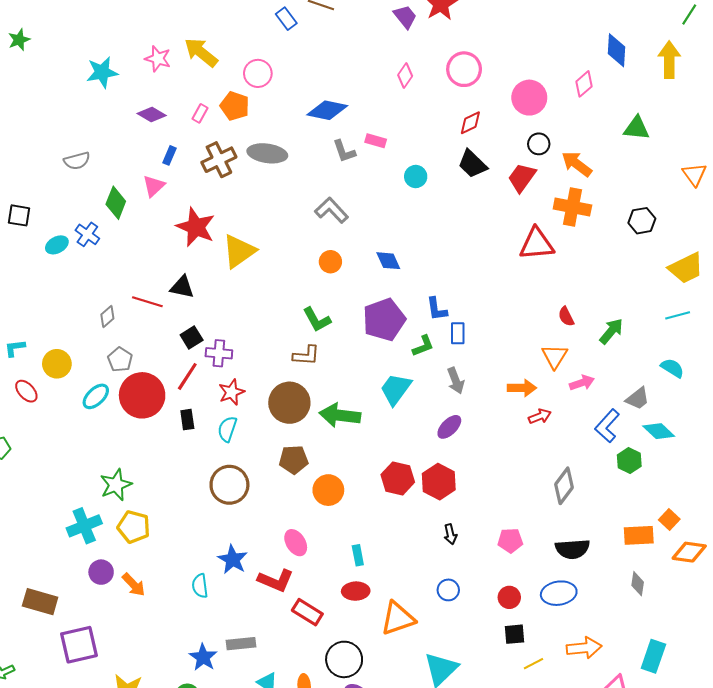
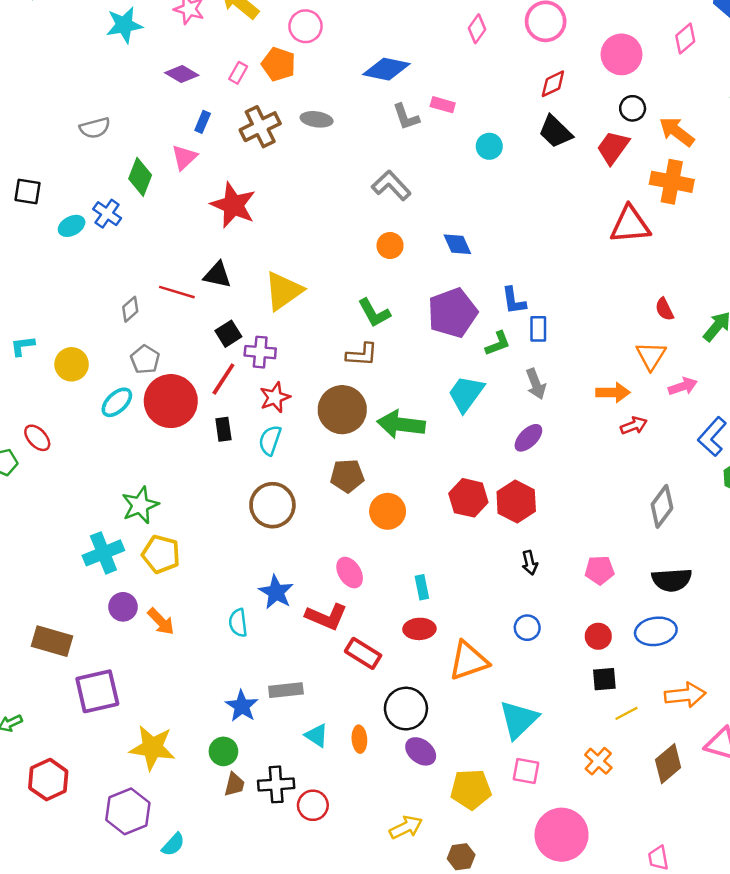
gray ellipse: (267, 153) -> (317, 119), size x0.7
yellow triangle: (239, 251) -> (283, 291), moved
red ellipse: (26, 391) -> (37, 438), moved

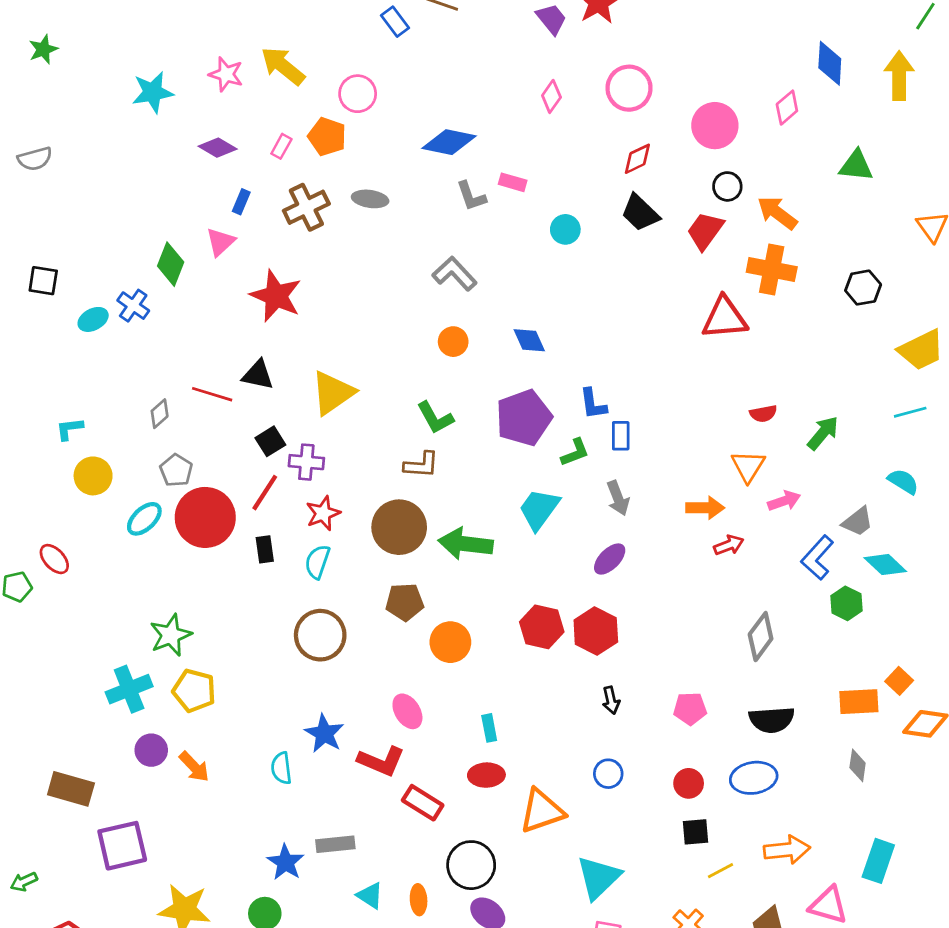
gray semicircle: (95, 128) -> (35, 159), moved
red semicircle: (664, 309) -> (763, 414), turned -75
cyan L-shape: (23, 346) -> (70, 429), moved

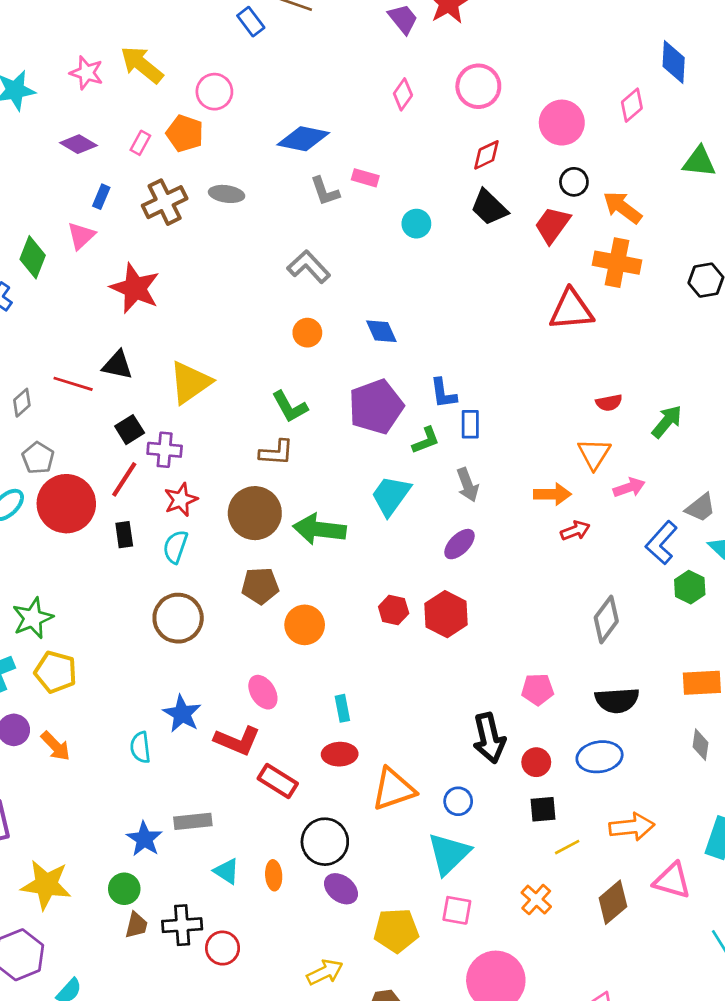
red hexagon: (542, 627) -> (394, 610), size x0.7
black arrow: (611, 700) -> (489, 738), moved, size x1.8
blue circle: (608, 774) -> (458, 801), moved

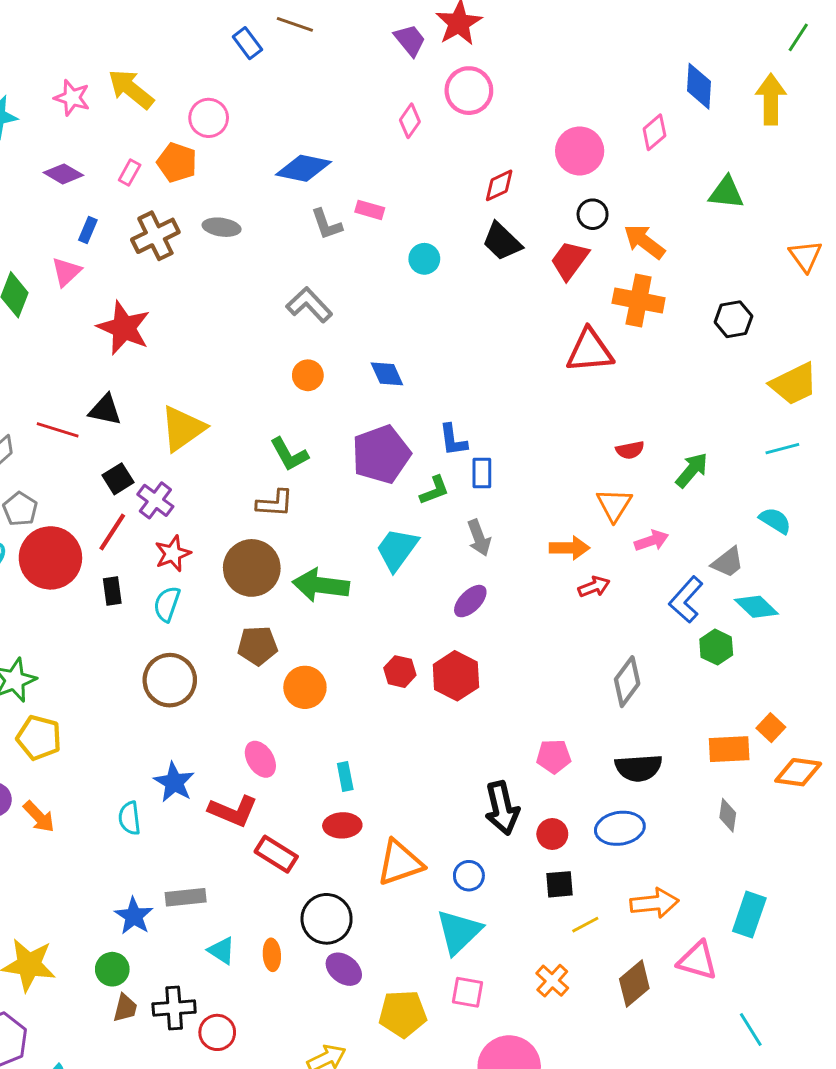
pink circle: (478, 86) -> (469, 91), moved
purple cross: (165, 450) -> (155, 500), turned 32

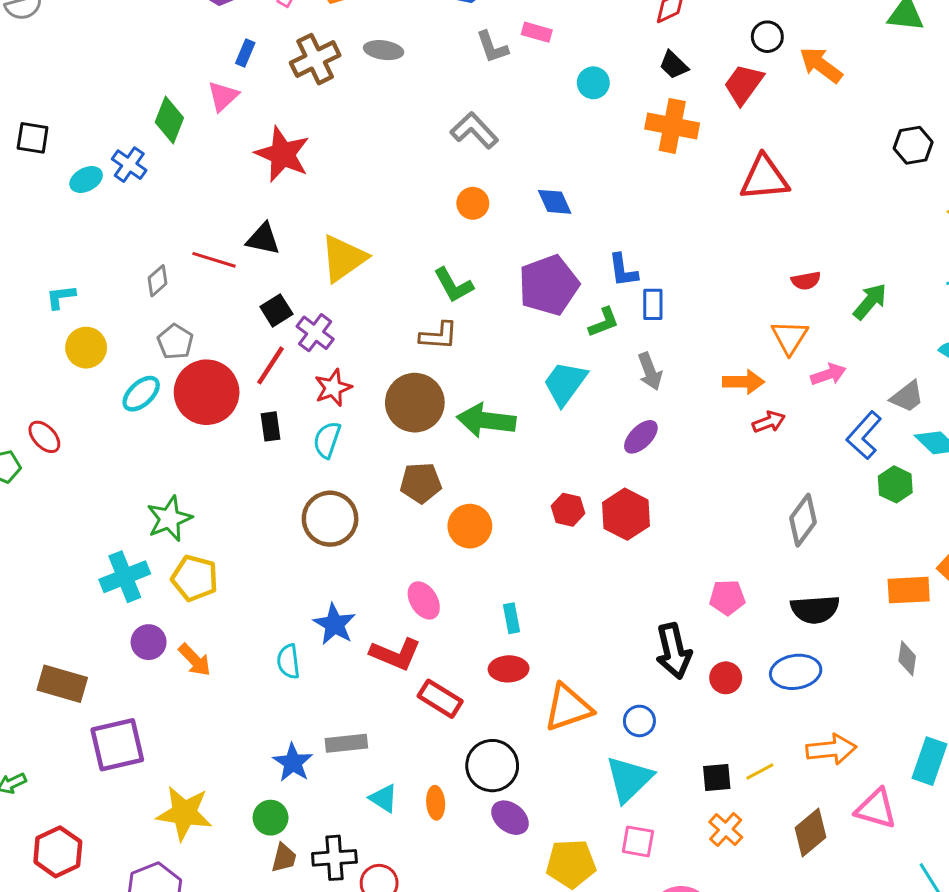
black trapezoid: (502, 242) -> (674, 65), size x0.7
orange cross: (639, 301) -> (672, 126), moved
black square: (559, 884) -> (717, 777), moved

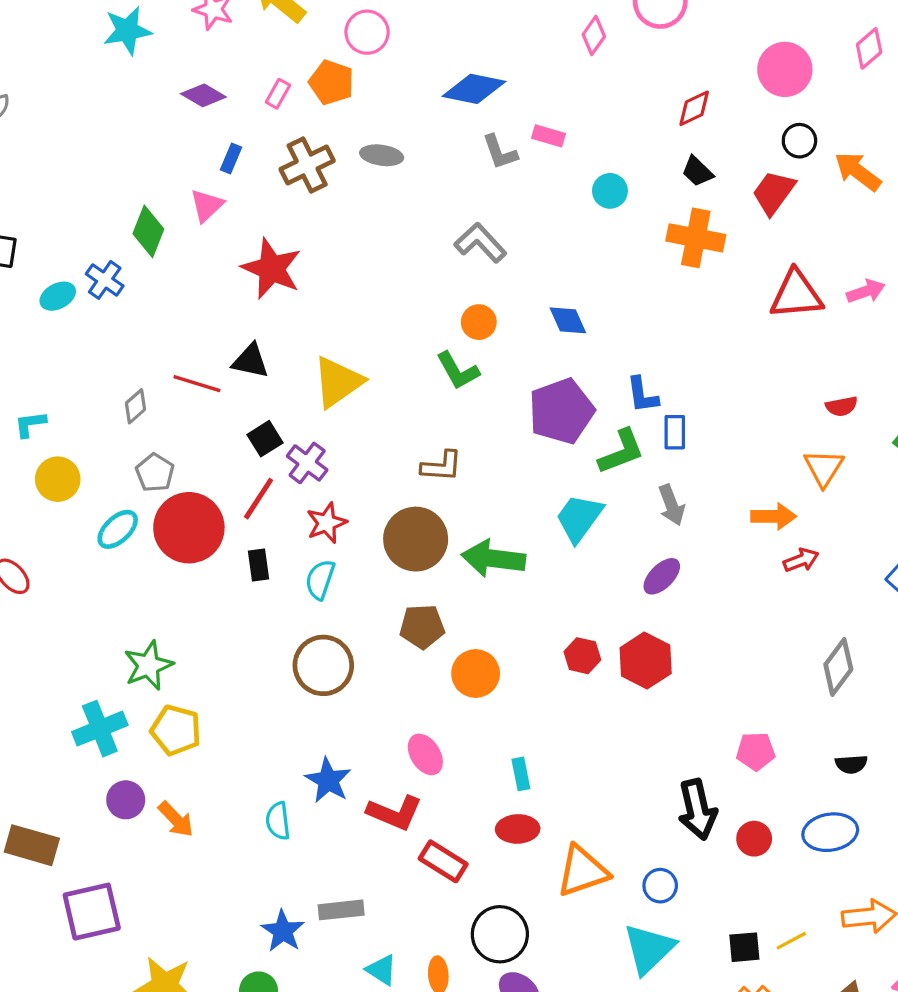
green L-shape: (453, 285) -> (458, 371), moved
green L-shape: (604, 322) -> (621, 452), size x1.4
pink arrow: (828, 374) -> (866, 291), moved
black semicircle: (815, 609) -> (851, 764), size x0.6

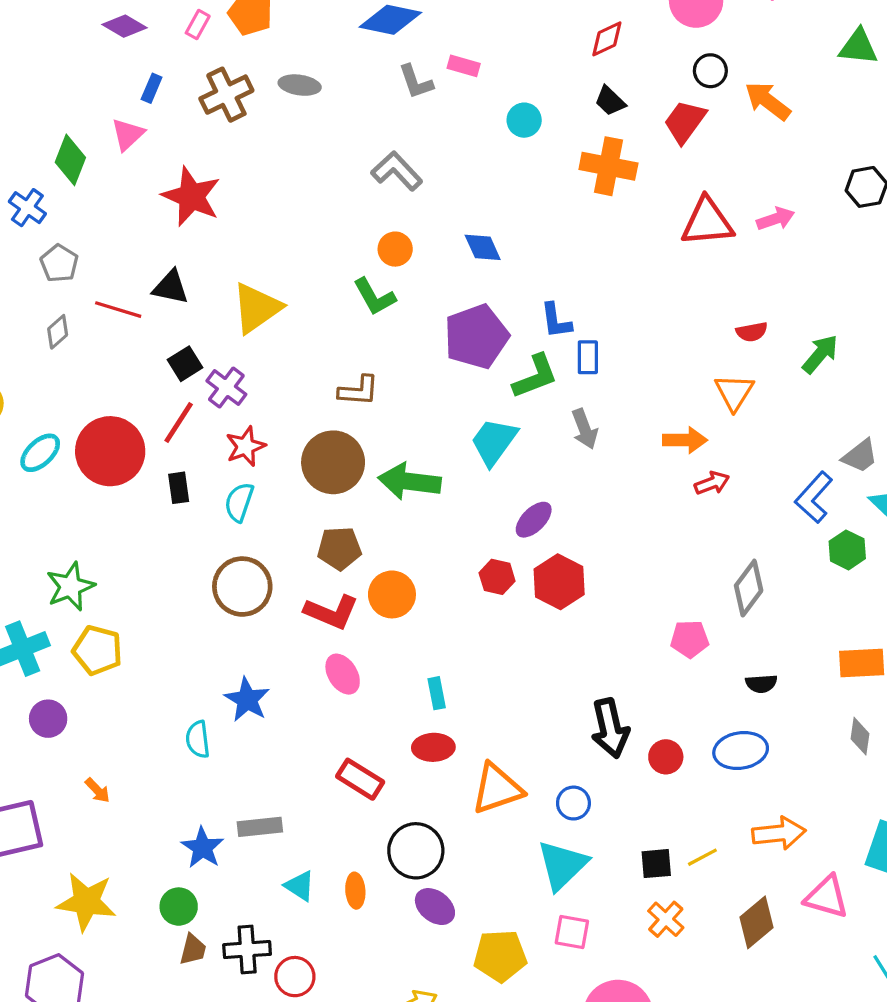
gray pentagon: (155, 473) -> (59, 263), moved
purple ellipse: (662, 576) -> (534, 520), moved
pink pentagon: (756, 751) -> (690, 639), moved
red L-shape: (395, 813) -> (331, 612), moved
orange arrow: (176, 819) -> (97, 790), moved, size x0.7

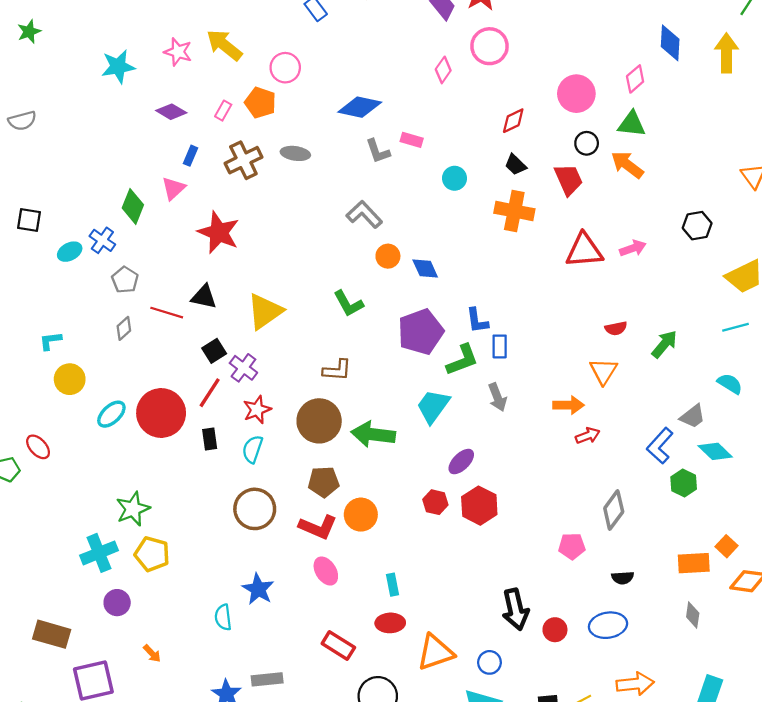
green triangle: (858, 47) -> (632, 124), moved
red trapezoid: (685, 122) -> (568, 179), turned 120
orange circle: (395, 249) -> (388, 256), moved

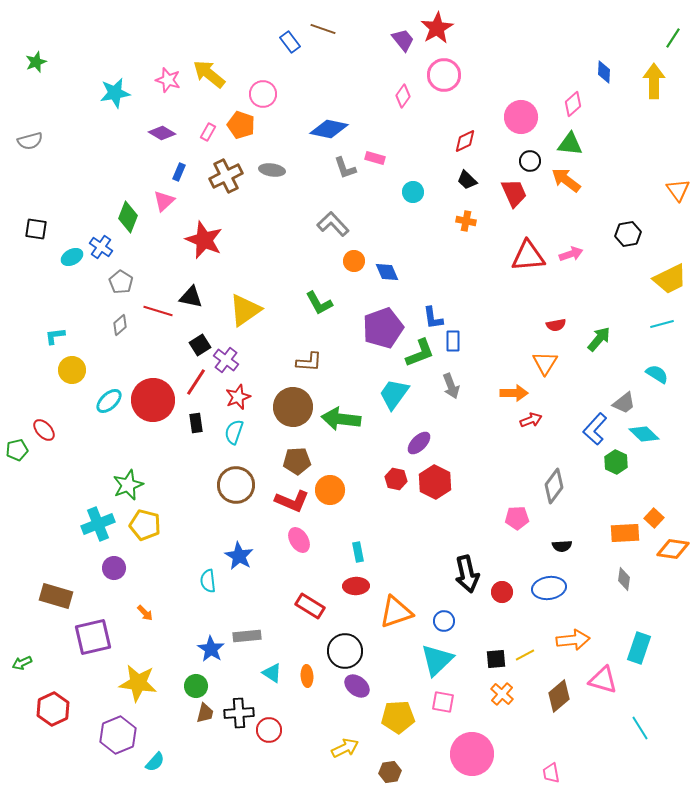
blue diamond: (670, 43) -> (604, 72), size x0.7
orange cross: (514, 211) -> (466, 221), size x0.6

